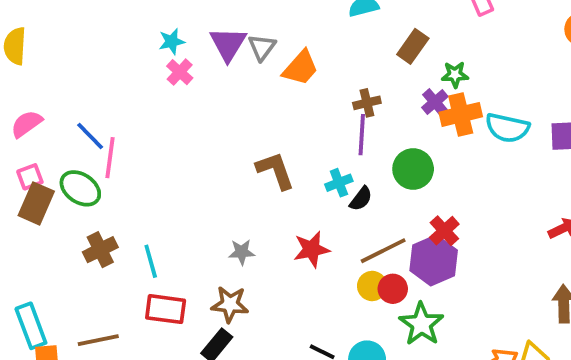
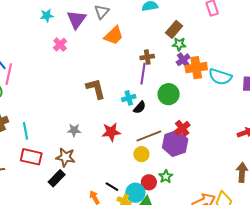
gray triangle: (262, 47) -> (102, 12), moved
pink cross: (180, 72) -> (60, 45), moved
green star: (455, 75) -> (179, 44), moved
red circle: (393, 289) -> (149, 182), moved
green star: (421, 324) -> (166, 176), size x0.6

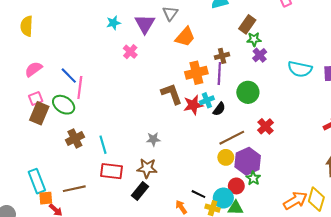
orange cross: (196, 68) -> (196, 73), moved
red star: (111, 132) -> (193, 105), moved
purple hexagon: (175, 143) -> (248, 161), moved

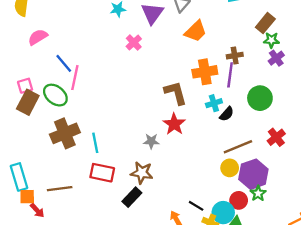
pink semicircle: (33, 69) -> (38, 37), moved
red star: (193, 105) -> (174, 124), moved, turned -30
brown cross: (75, 139) -> (65, 133), size x1.4

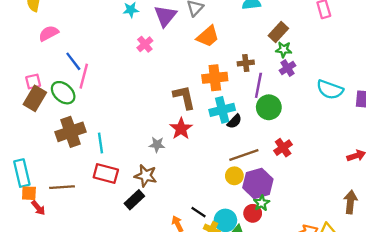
purple line: (230, 75) -> (258, 85), moved
cyan cross: (214, 103) -> (222, 110), size x1.5
red circle: (239, 200) -> (253, 213), moved

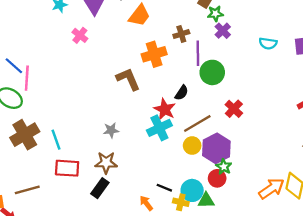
cyan semicircle: (330, 90) -> (268, 43), size x0.7
cyan cross: (222, 110) -> (159, 128), moved
red star: (181, 129) -> (165, 109), moved

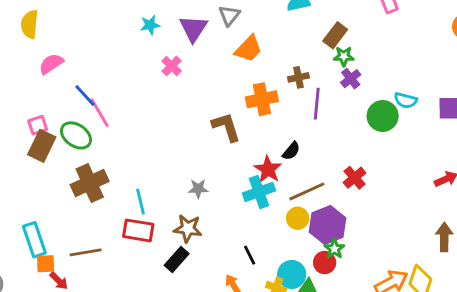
green circle: (212, 72) -> (383, 116), moved
pink line: (27, 78) -> (100, 113), turned -40
cyan line: (56, 140) -> (141, 202), moved
black line: (164, 188) -> (250, 255), moved, turned 35

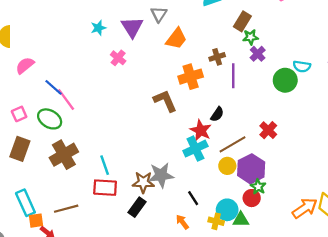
brown rectangle: (42, 146) -> (20, 149), moved
gray star: (198, 189) -> (161, 175), moved, size x1.6

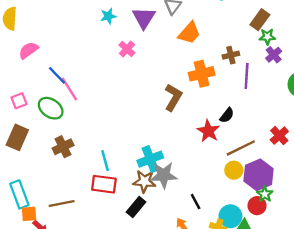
brown L-shape: (165, 101) -> (173, 97), turned 50
cyan cross: (195, 149) -> (150, 159), moved
brown cross: (64, 155) -> (63, 147), size x0.7

